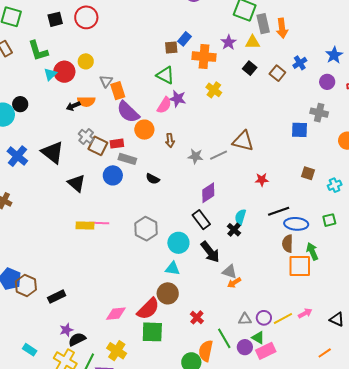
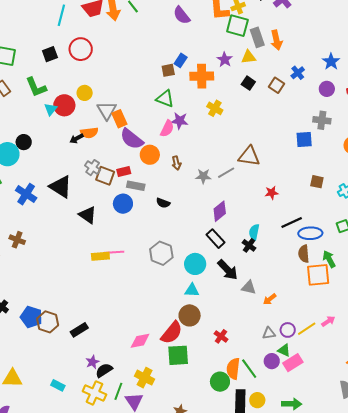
gray triangle: (106, 81) -> (107, 110), size x1.5
orange arrow: (234, 283) -> (270, 299), moved
green line: (224, 338) -> (249, 369), moved

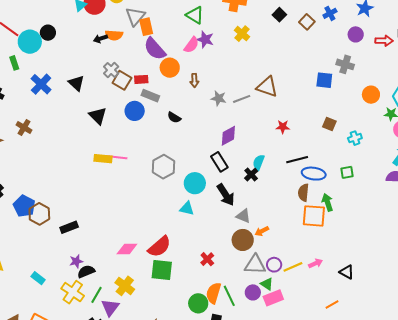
black triangle: (61, 187) -> (76, 83), size x0.7
brown circle: (190, 315) -> (243, 240), moved
gray triangle: (269, 333) -> (255, 265), size x1.6

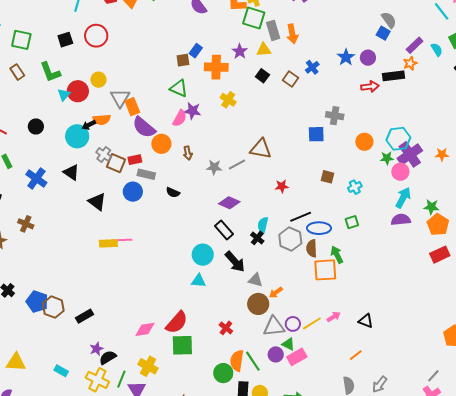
purple circle: (356, 34) -> (368, 58), moved
cyan circle: (30, 42) -> (77, 136), moved
purple diamond: (228, 136) -> (229, 203), turned 60
gray hexagon: (163, 167) -> (290, 239), moved

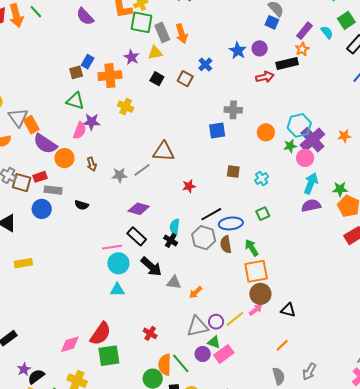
pink line: (122, 240) -> (112, 247), moved
orange square: (325, 270) -> (256, 271), moved
brown circle: (258, 304) -> (260, 294), moved

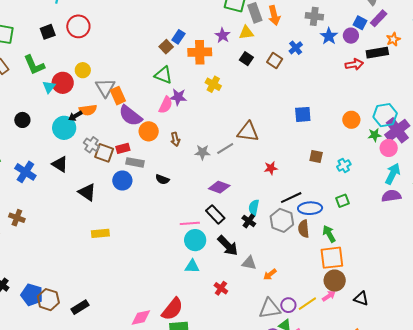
blue square: (272, 22) -> (360, 23), moved
purple rectangle: (304, 31) -> (379, 18), moved
brown square: (76, 72) -> (166, 47), turned -32
gray cross: (233, 110) -> (314, 16), moved
red cross: (150, 333) -> (221, 288), moved

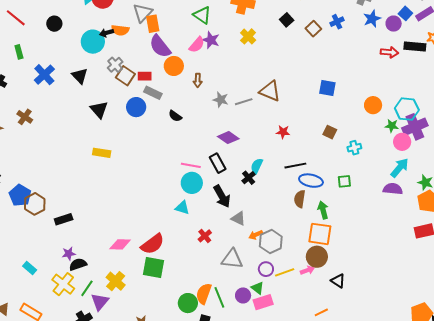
gray hexagon: (282, 220) -> (271, 242), moved
gray triangle: (270, 309) -> (232, 259), moved

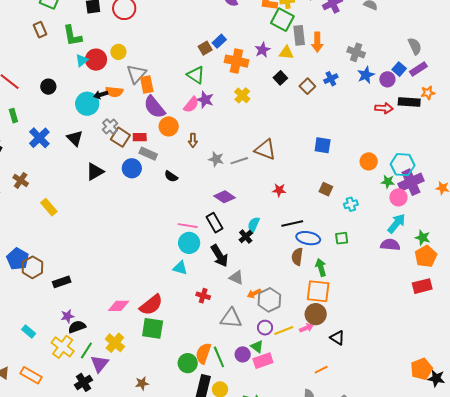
black triangle: (99, 110) -> (95, 172), turned 42
yellow rectangle: (102, 153) -> (49, 207), moved, turned 42
red cross: (205, 236) -> (203, 296), turned -32

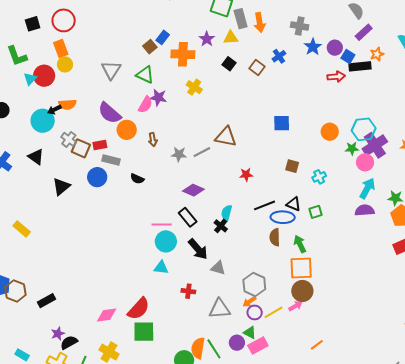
blue square: (399, 69) -> (348, 57), moved
gray triangle: (136, 74) -> (111, 70), moved
orange rectangle: (147, 85) -> (61, 49), moved
orange arrow: (254, 293) -> (249, 302), moved
black triangle: (337, 338) -> (293, 204), moved

